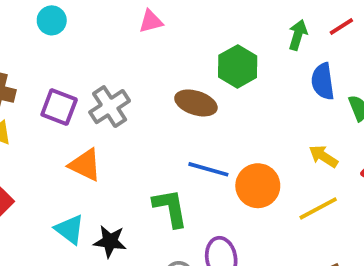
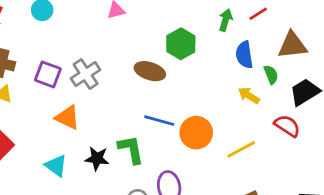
yellow arrow: (323, 156) -> (249, 95), moved
black star: (110, 241) -> (97, 158), moved

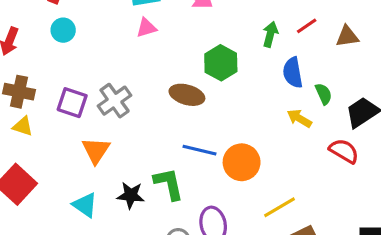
brown triangle: (292, 45) -> (347, 36), moved, size x0.7
orange triangle: (67, 118) -> (96, 150), turned 40
yellow line: (241, 149) -> (280, 207), moved

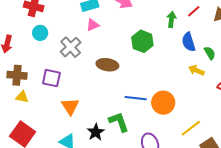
brown ellipse: (187, 95) -> (107, 65), moved
gray cross: (115, 101) -> (71, 47), moved
black star: (131, 195) -> (96, 132), turned -30

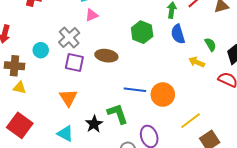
cyan circle: (40, 33) -> (41, 50), moved
blue semicircle: (189, 42) -> (178, 34), moved
purple square: (51, 78) -> (74, 63), moved

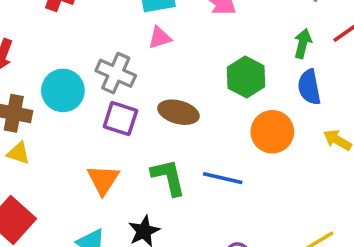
gray cross: (69, 37) -> (116, 73), turned -30
cyan circle: (41, 50) -> (63, 90), size x1.5
orange circle: (163, 95) -> (272, 132), moved
green L-shape: (118, 114) -> (168, 177), moved

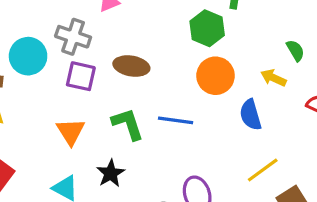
green hexagon: (246, 77) -> (207, 28), moved
blue semicircle: (309, 87) -> (251, 115), moved

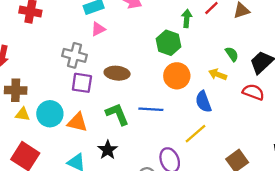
cyan circle: (28, 56) -> (50, 114), moved
orange triangle: (71, 132) -> (77, 122), turned -40
yellow line: (263, 170) -> (195, 134), moved

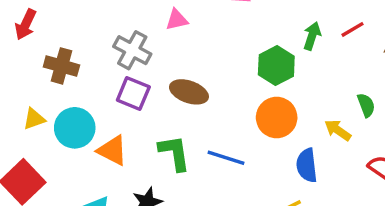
brown cross: (16, 90) -> (61, 66), moved
yellow triangle: (23, 114) -> (34, 119), turned -42

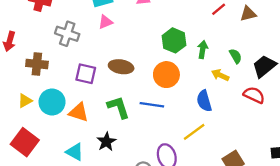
green arrow: (312, 36) -> (203, 50), moved
gray cross: (132, 50) -> (67, 34), moved
orange circle: (277, 117) -> (166, 75), moved

